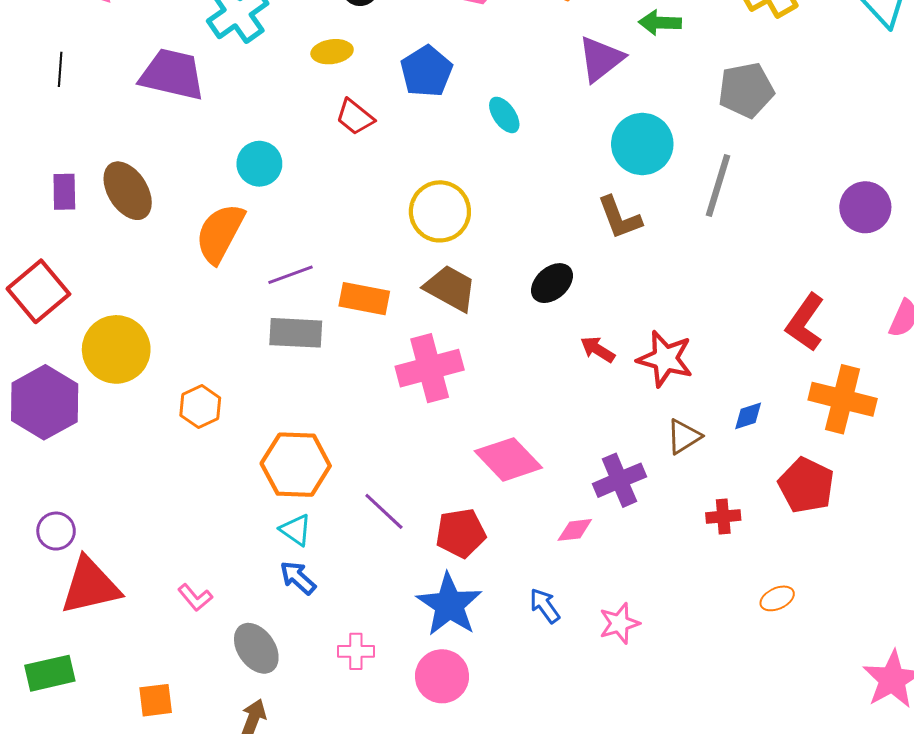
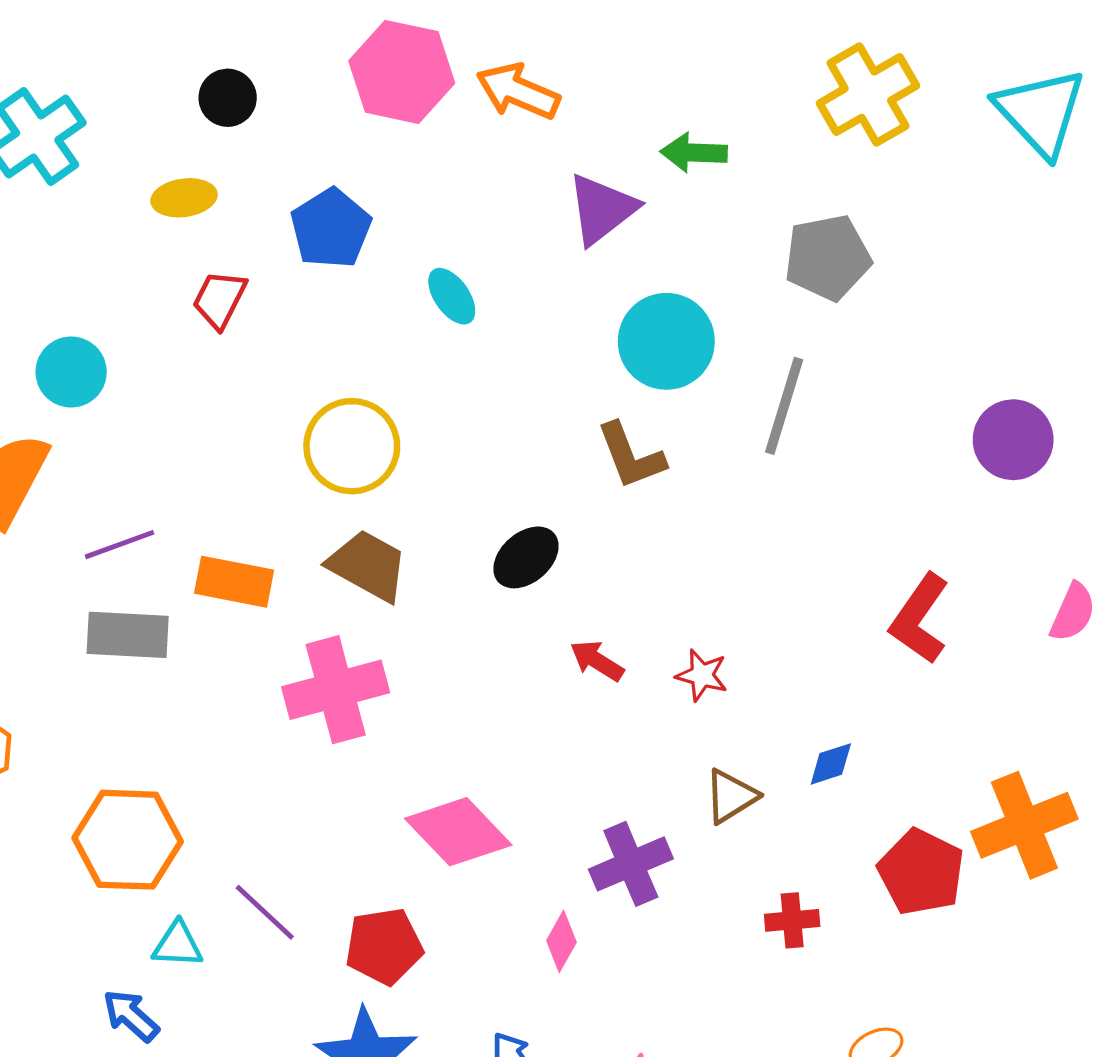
red trapezoid: (355, 117) -> (220, 299), turned 78
red star: (665, 359) -> (702, 675), size x0.6
orange cross: (843, 399) -> (1024, 825), moved, turned -36
cyan triangle: (296, 530) -> (178, 945), moved, turned -32
pink diamond: (575, 530) -> (561, 941), turned -54

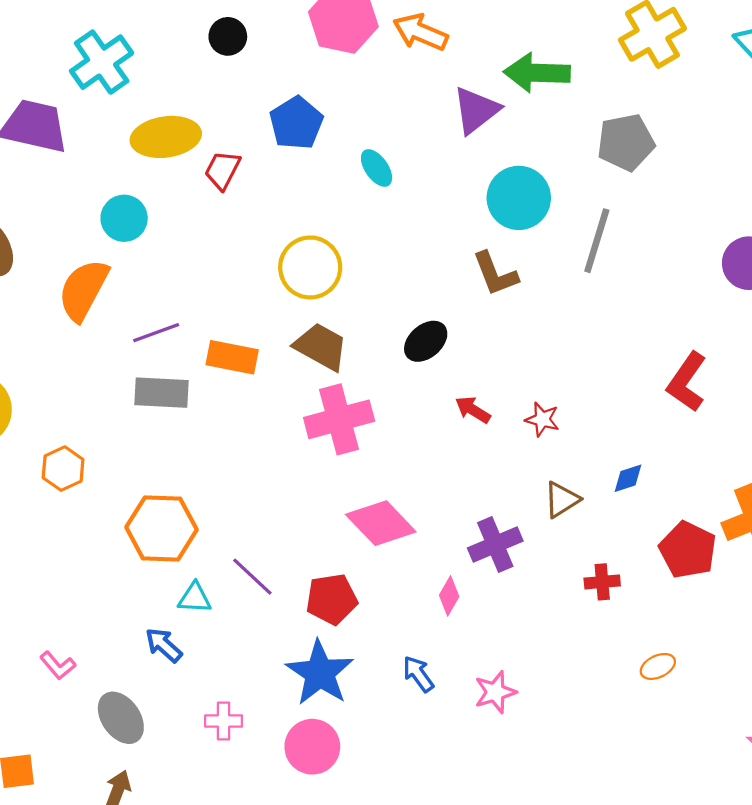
green arrow: (694, 153) -> (537, 73), size x1.5
yellow ellipse: (184, 198) -> (166, 137), moved, size x1.6
pink cross: (336, 690) -> (339, 419), moved

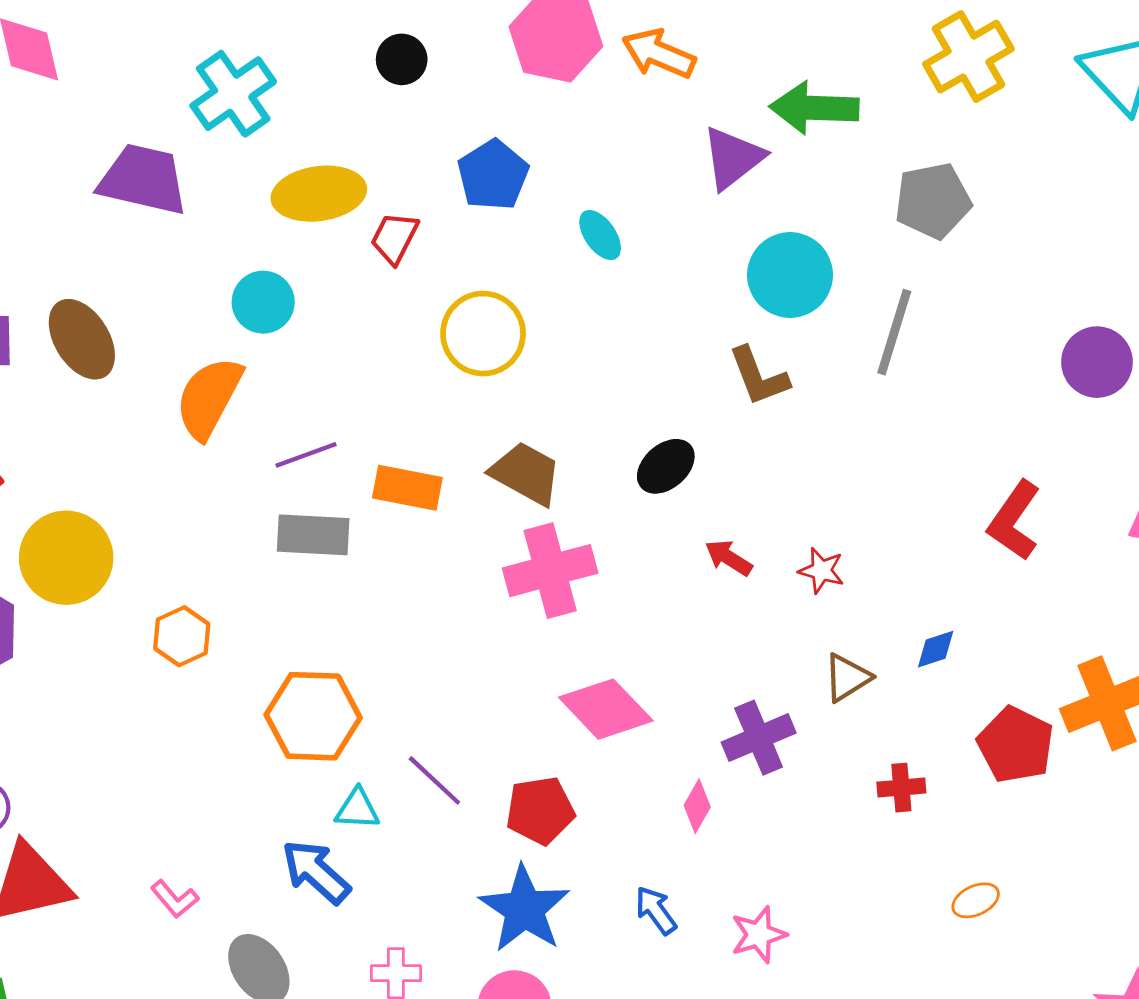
yellow circle: (310, 267) -> (483, 334), moved
blue arrow: (164, 645) -> (316, 872), size x1.4

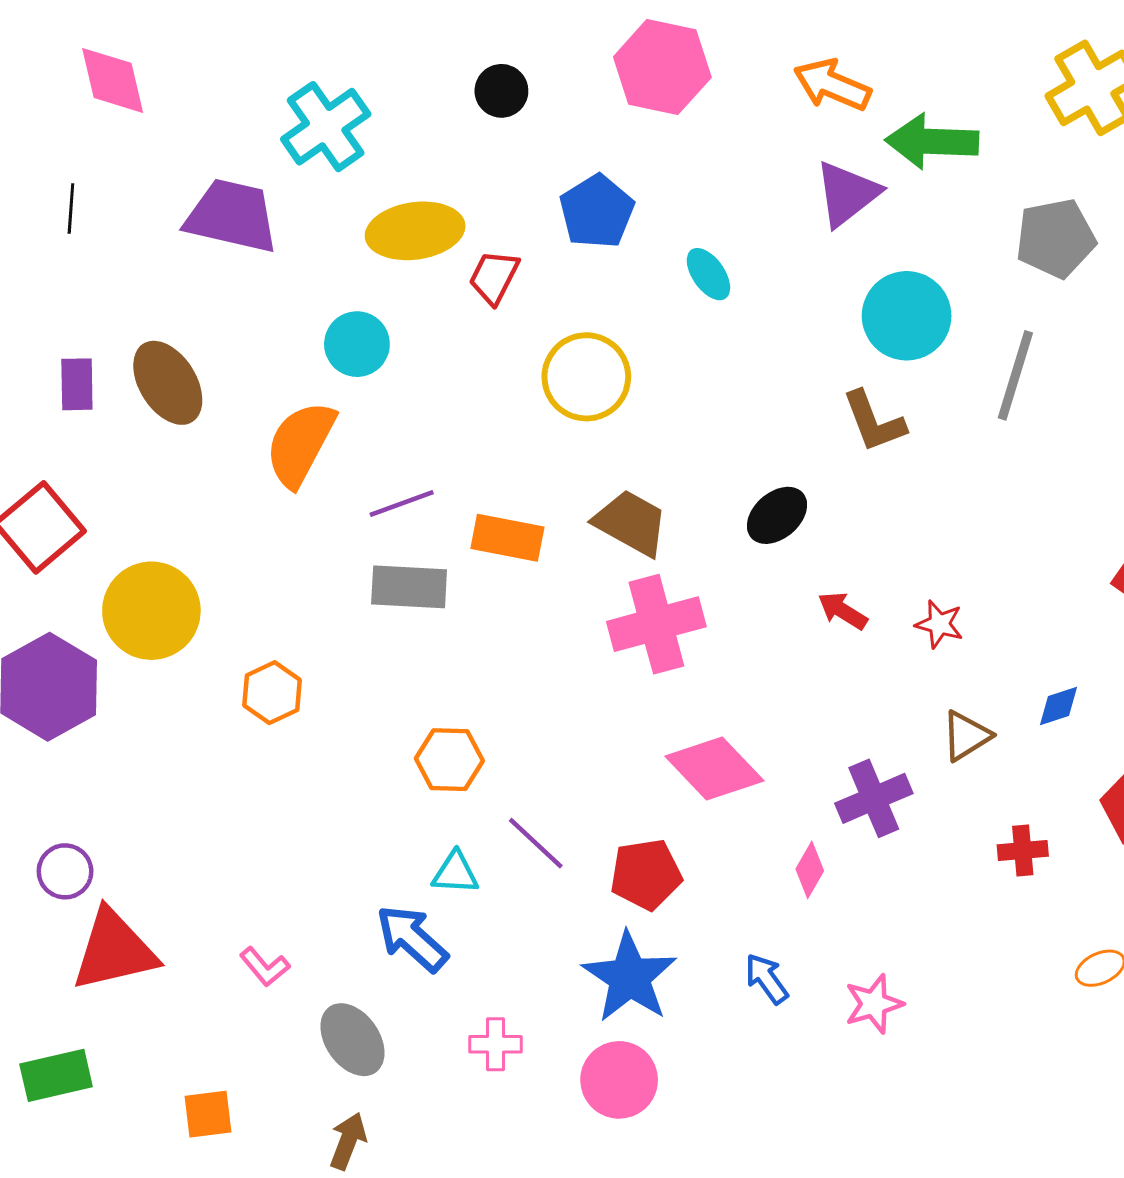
orange arrow: (659, 54) -> (832, 85), moved
orange hexagon: (313, 716) -> (449, 760), moved, size x0.7

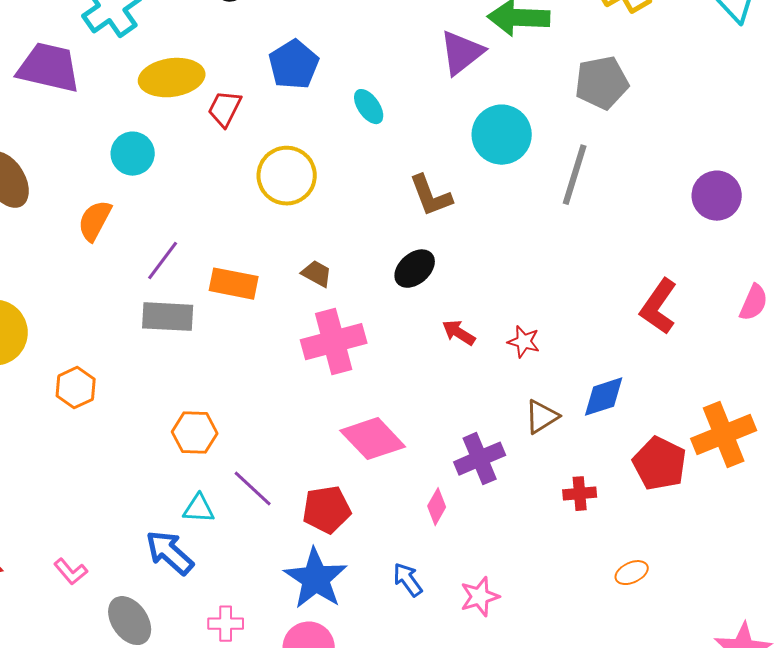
brown L-shape: (874, 422) -> (431, 196), moved
orange semicircle: (300, 444) -> (95, 221), size x0.7
purple line: (402, 503) -> (163, 261), turned -33
brown trapezoid: (631, 523) -> (317, 274), size x0.6
blue diamond: (1059, 706) -> (604, 397), size x1.5

